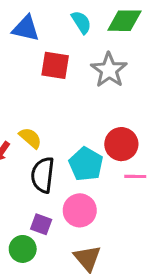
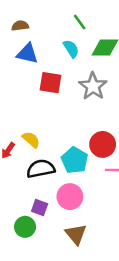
black semicircle: (43, 175) -> (41, 169), turned 72

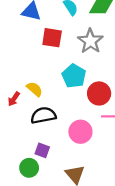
cyan pentagon: (75, 160) -> (74, 76), moved
pink circle: (70, 197) -> (80, 132), moved

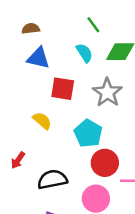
yellow semicircle: (35, 89) -> (42, 121), moved
red circle: (99, 93) -> (105, 163), moved

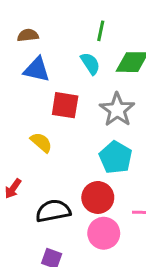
green line: (93, 25) -> (101, 31), turned 48
cyan pentagon: (88, 133) -> (116, 157), moved
red circle: (105, 163) -> (98, 197), moved

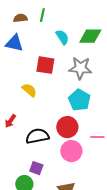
green line: (101, 31) -> (42, 15), moved
blue triangle: (37, 70) -> (14, 43), moved
gray star: (117, 110) -> (80, 68), turned -30

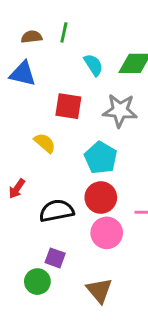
cyan pentagon: (79, 100) -> (101, 158), moved

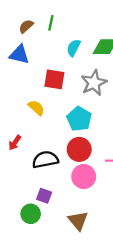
brown semicircle: (32, 37) -> (26, 26), turned -35
cyan semicircle: (93, 65) -> (74, 48), turned -120
gray star: (120, 111) -> (94, 83), turned -30

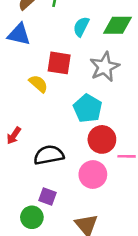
yellow semicircle: (36, 108) -> (38, 84), moved
red circle: (79, 149) -> (102, 139), moved

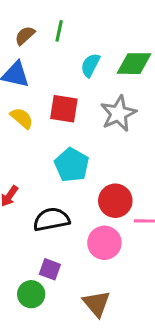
yellow semicircle: (38, 84) -> (22, 118), moved
cyan pentagon: (88, 108) -> (72, 165), moved

